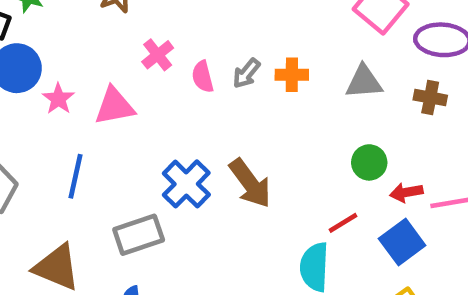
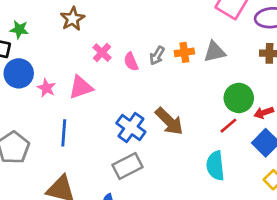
gray triangle: (364, 82) -> (215, 52), moved
green circle: (369, 162) -> (239, 98), size x1.4
red line: (343, 223) -> (228, 126), moved
gray rectangle: (139, 235) -> (128, 166), moved

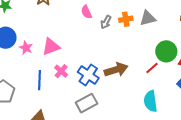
pink cross: (102, 53) -> (61, 71), moved
pink semicircle: (131, 62) -> (86, 12), moved
brown arrow: (169, 121) -> (116, 70), turned -60
red line: (228, 126) -> (152, 68), moved

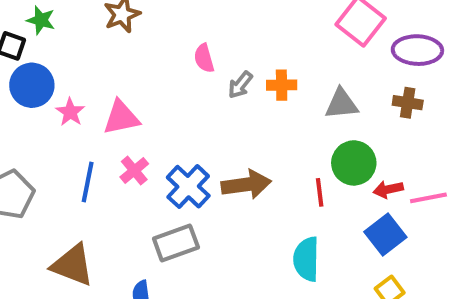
gray triangle: (148, 18) -> (342, 104), moved
red line: (152, 68) -> (320, 192), turned -64

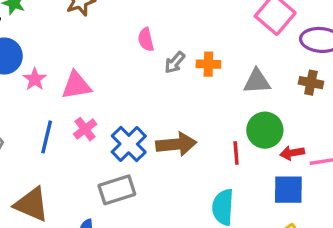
blue square: (385, 234) -> (288, 190), turned 36

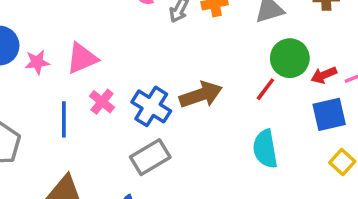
pink star: (35, 79) -> (37, 62), turned -30
red line: (236, 153) -> (265, 89), turned 55

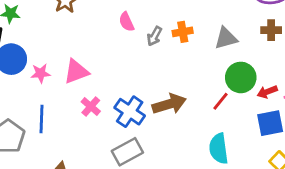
blue line: (64, 119) -> (41, 119), moved

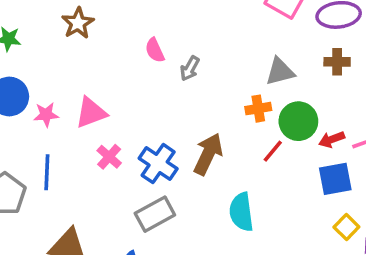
orange cross: (183, 32) -> (258, 109), moved
brown arrow: (169, 104) -> (208, 154), turned -48
cyan semicircle: (219, 149) -> (241, 212), moved

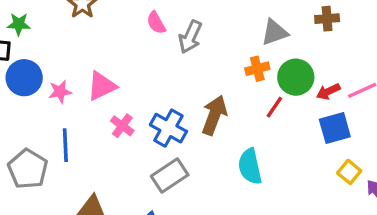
gray arrow: (190, 68) -> (190, 37), size x1.4

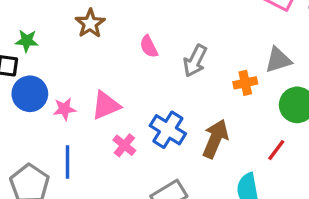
pink semicircle: (156, 23) -> (149, 47), moved
orange cross: (257, 69) -> (245, 83), moved
red line: (274, 107) -> (276, 150), moved
blue cross: (168, 128) -> (168, 130), moved

